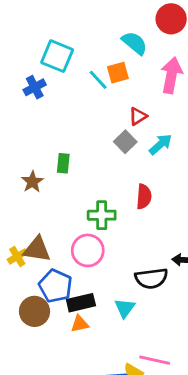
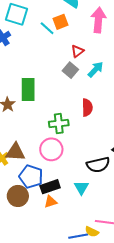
green rectangle: (63, 163) -> (28, 89), size x1.6

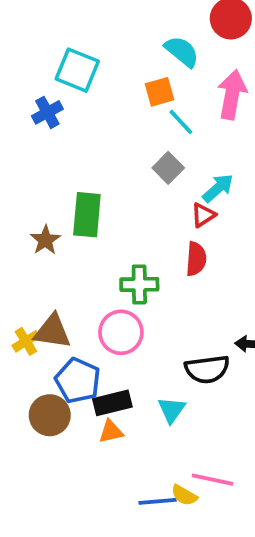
cyan line: (47, 28) -> (181, 122), moved
red triangle: (78, 51) -> (203, 215), moved
gray square: (70, 70) -> (168, 168), moved

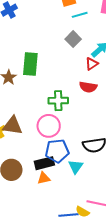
cyan line: (181, 122) -> (80, 15), turned -63
red semicircle: (196, 259) -> (88, 87), turned 96
blue pentagon: (78, 381) -> (57, 151), moved, turned -30

